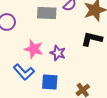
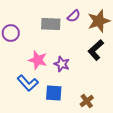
black L-shape: (92, 39) -> (96, 50), turned -55

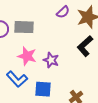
gray rectangle: (51, 24) -> (24, 27), moved

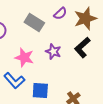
gray rectangle: (24, 27) -> (34, 22), moved, turned 30
purple star: (51, 60) -> (53, 52), moved

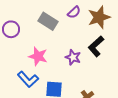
purple star: (53, 52) -> (73, 57), moved

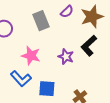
gray rectangle: (48, 21) -> (41, 21), turned 36

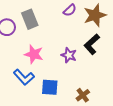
gray rectangle: (41, 21) -> (30, 19), moved

